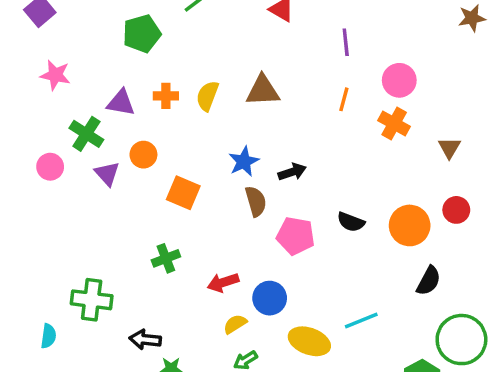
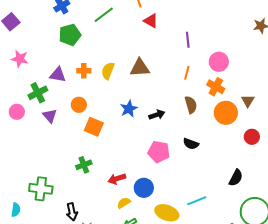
green cross: (86, 134) -> (38, 93), turned 30
orange circle: (143, 155) -> (79, 105), moved
brown semicircle: (256, 201) -> (191, 105), moved
orange circle: (410, 225) -> (226, 113), moved
black arrow: (145, 340) -> (72, 212), turned -108

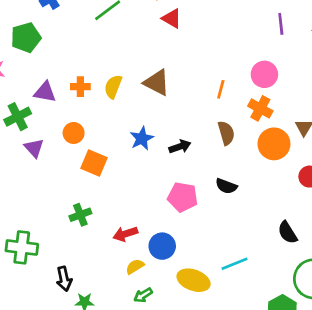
green pentagon: (70, 35) -> (26, 38), moved
purple line: (188, 40) -> (281, 24), moved
brown triangle: (140, 68) -> (157, 83), turned 30
black semicircle: (236, 178) -> (288, 232), turned 120

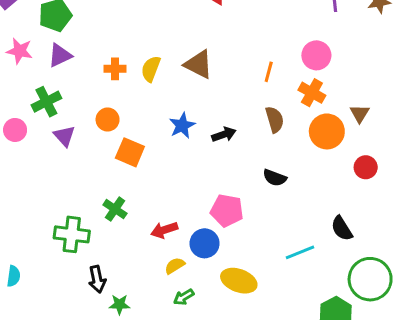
purple triangle: (45, 92) -> (60, 55), moved, turned -35
pink pentagon: (183, 197) -> (227, 211), moved
green cross: (80, 215) -> (115, 209), turned -35
green cross: (22, 247) -> (72, 234), moved
cyan line: (234, 264) -> (300, 252), moved

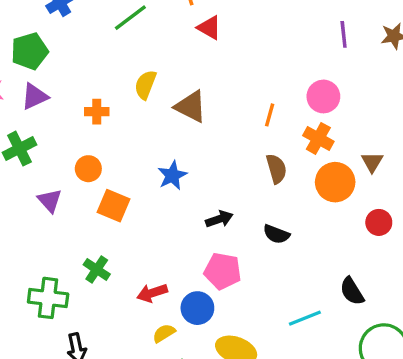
yellow semicircle: (151, 69) -> (145, 85), moved
black arrow: (224, 134) -> (219, 219), moved
purple triangle: (64, 136) -> (50, 201), moved

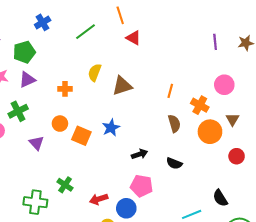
pink circle: (323, 96) -> (224, 85), moved
brown triangle: (191, 107) -> (122, 86), turned -45
orange square: (114, 206) -> (81, 136), moved

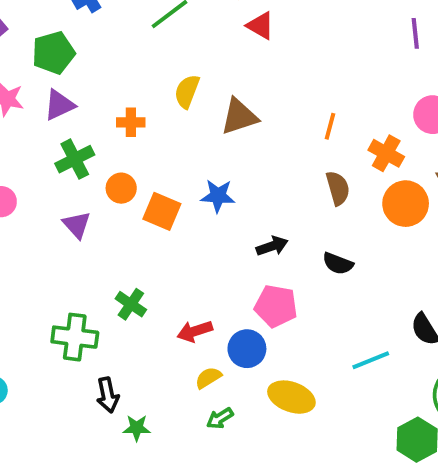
green cross: (18, 111) -> (75, 159), moved
blue star: (111, 128) -> (218, 196), turned 30

